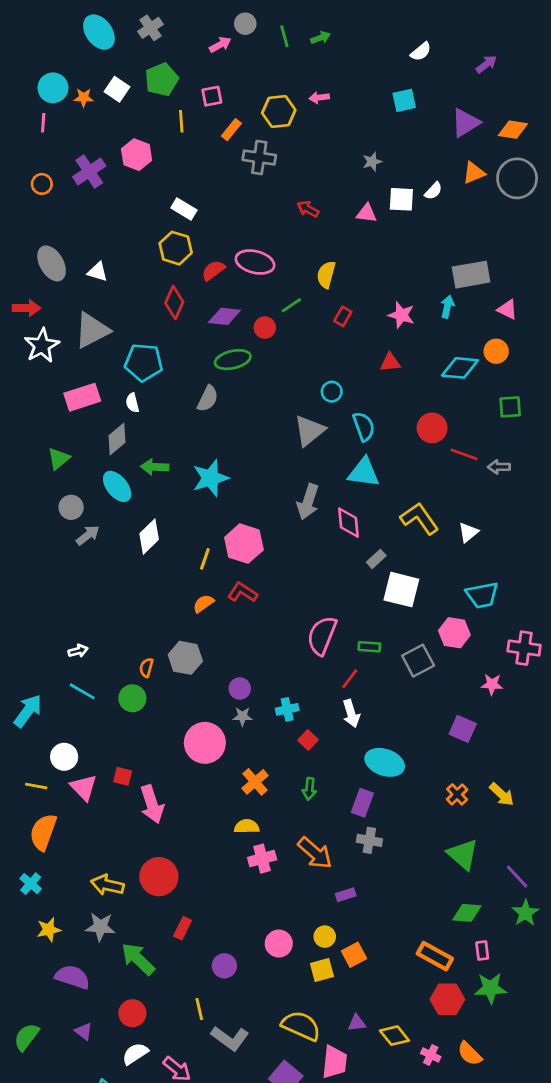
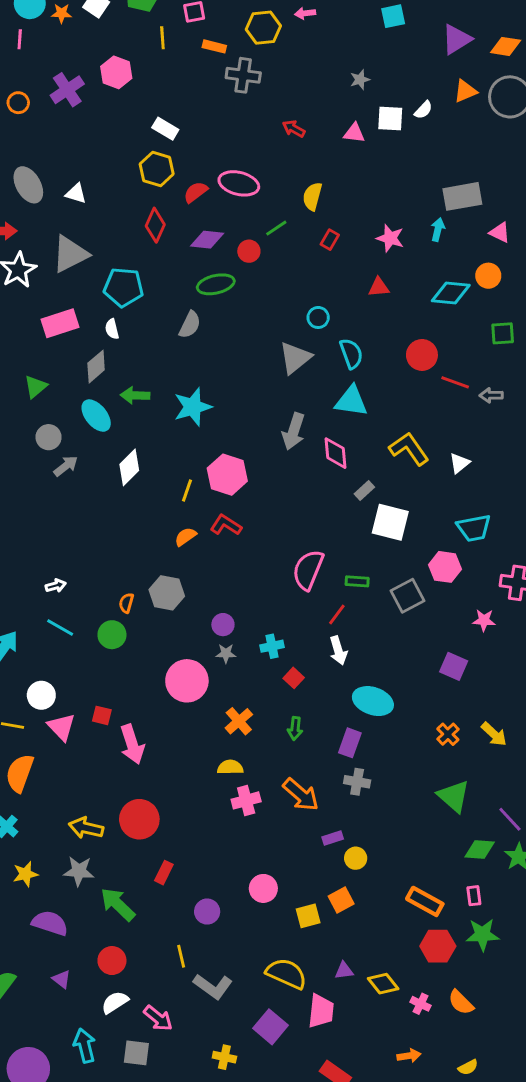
orange rectangle: (231, 130) -> (214, 46), turned 65
green diamond: (467, 913) -> (480, 850), moved
yellow circle: (325, 937) -> (356, 858), moved

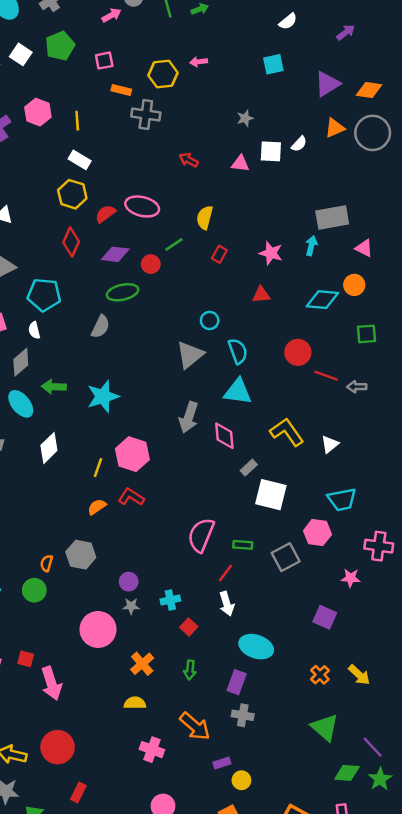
yellow line: (162, 38) -> (77, 121), moved
pink cross: (246, 800) -> (152, 750), moved, turned 35

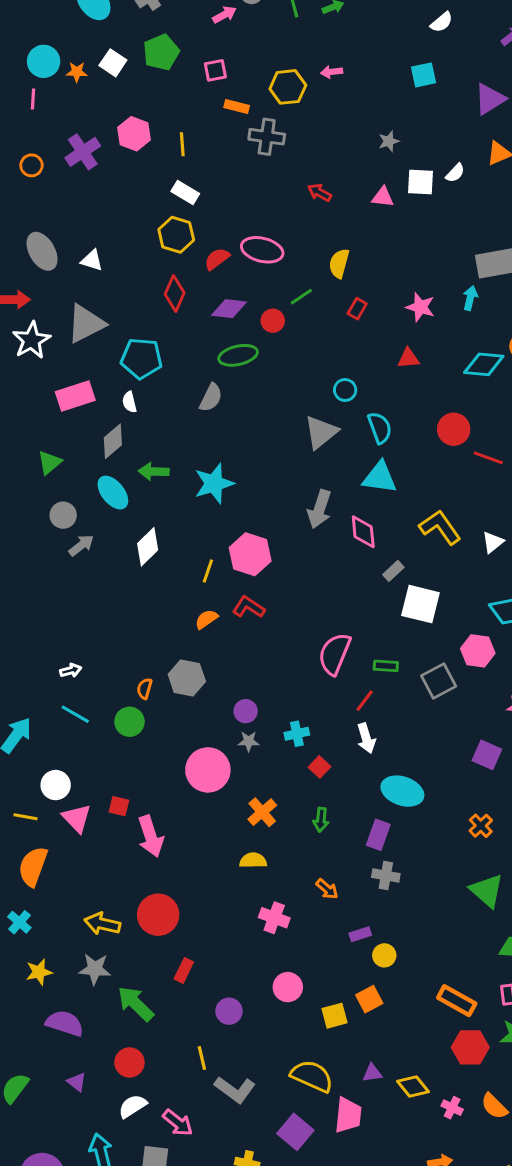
orange arrow: (195, 726) -> (327, 889), size x0.6

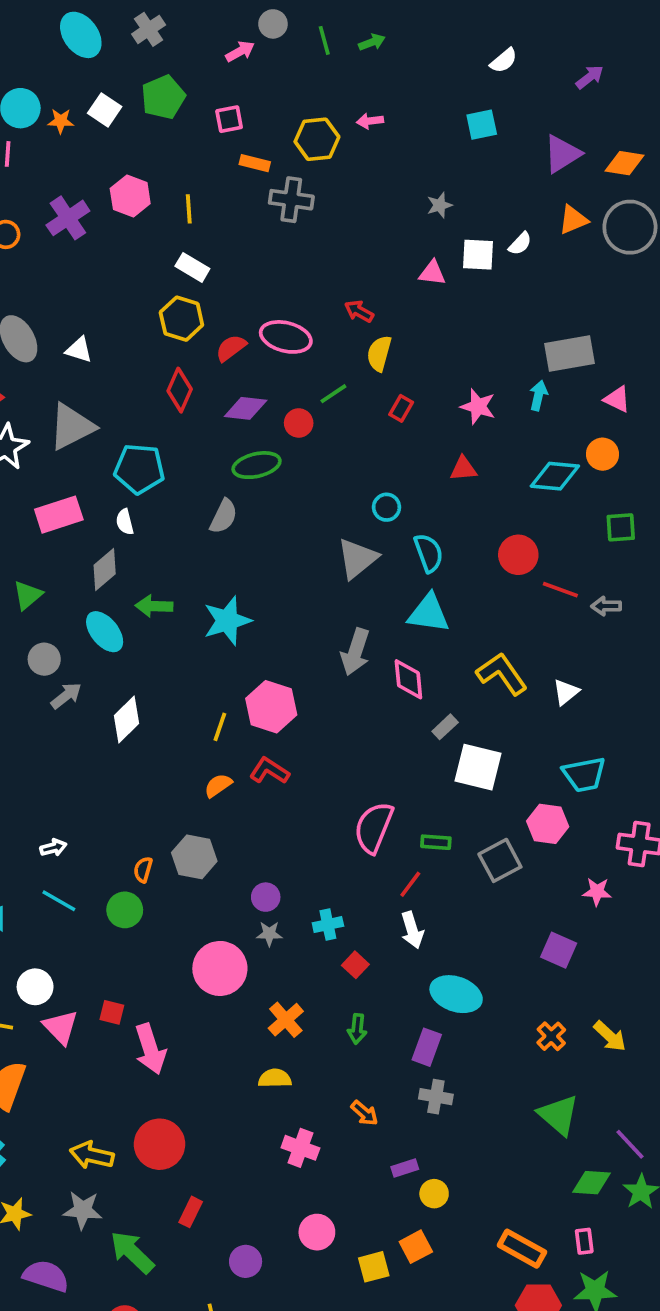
red arrow: (319, 193) -> (359, 311), moved
white diamond: (148, 547) -> (127, 720), moved

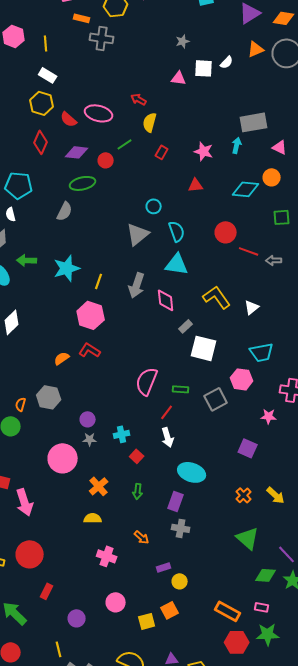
red semicircle: (231, 348) -> (69, 119), turned -102
yellow line: (220, 727) -> (99, 281), moved
pink rectangle: (584, 1241) -> (262, 607), turned -72

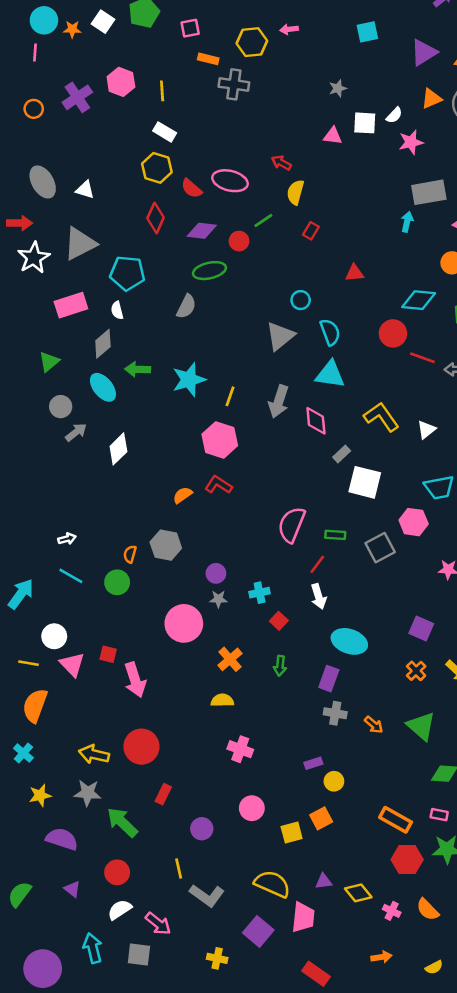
pink star: (204, 151) -> (411, 142), moved, turned -30
cyan diamond: (246, 189) -> (419, 300), moved
purple square: (248, 448) -> (421, 629), moved
orange arrow: (142, 537) -> (374, 725), moved

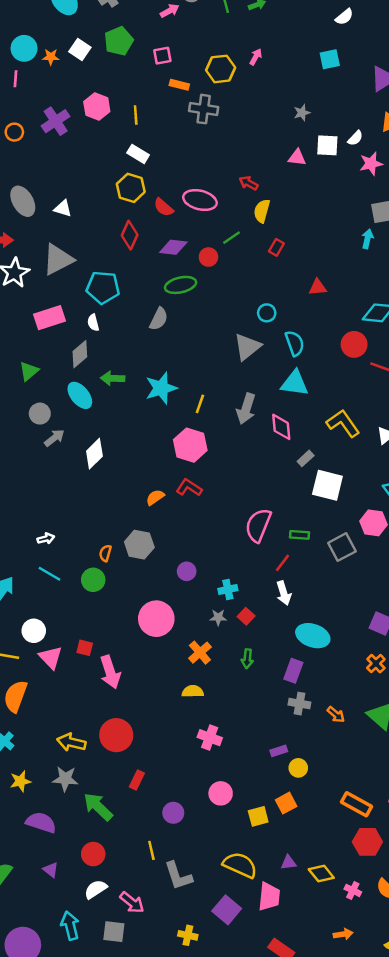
pink arrow: (289, 29) -> (256, 57), turned 126
gray star: (218, 599) -> (218, 617), moved
gray L-shape: (207, 895) -> (178, 876), turned 36

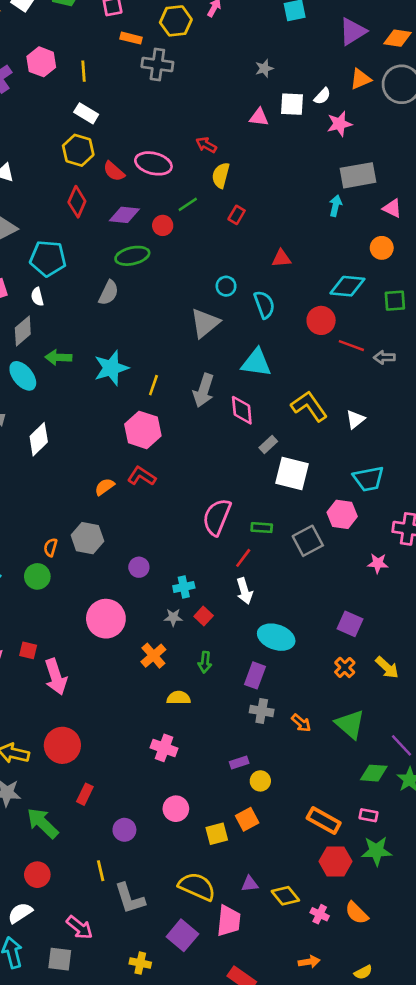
cyan semicircle: (295, 343) -> (264, 305), moved
yellow semicircle: (193, 691) -> (179, 698), moved
white semicircle: (96, 889) -> (20, 913), moved

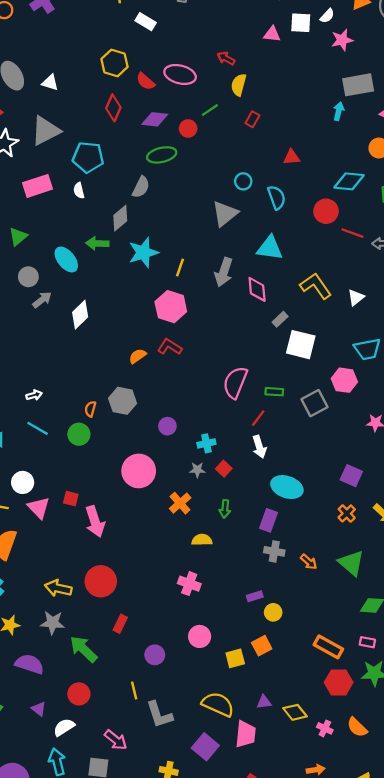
white rectangle: (86, 113) -> (146, 22), moved
gray diamond: (23, 331) -> (120, 218), moved

